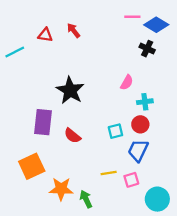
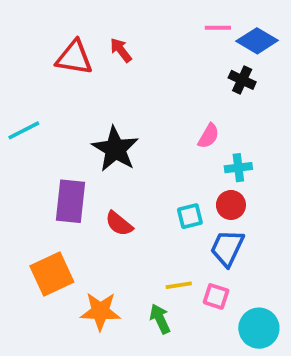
red triangle: (45, 35) -> (74, 58), size x1.5
cyan line: (15, 52) -> (24, 130), moved
pink square: (131, 180) -> (216, 296), turned 35
green arrow: (86, 199) -> (160, 319), moved

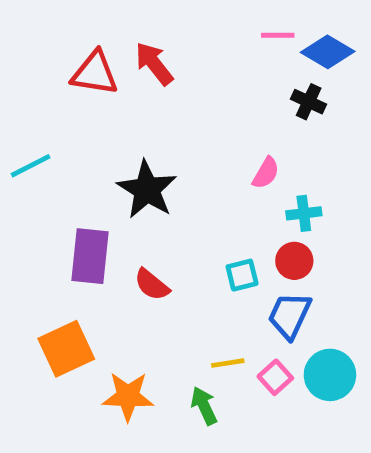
red arrow: (121, 50) -> (154, 64), size x1.4
pink square: (216, 296) -> (275, 377), turned 30
cyan circle: (259, 328) -> (330, 375), moved

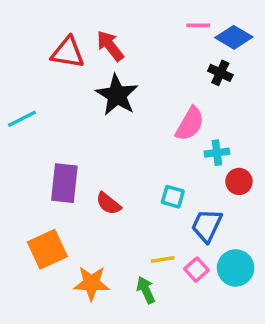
pink semicircle: (266, 173) -> (190, 124), size x1.5
black star: (147, 190) -> (117, 95), moved
red circle: (294, 261) -> (239, 181), moved
cyan square: (242, 275) -> (173, 197), turned 30

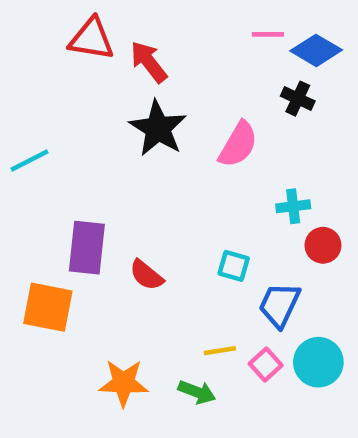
red triangle: (68, 53) -> (91, 39), moved
pink semicircle: (190, 124) -> (238, 144), moved
orange square: (47, 249) -> (48, 307), moved, turned 36
green arrow: (146, 290) -> (197, 392), turned 136

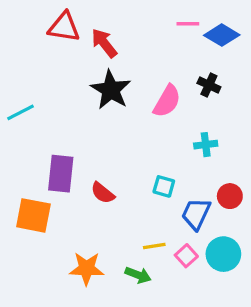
black cross: (298, 99) -> (209, 85), moved
red circle: (323, 245) -> (230, 196), moved

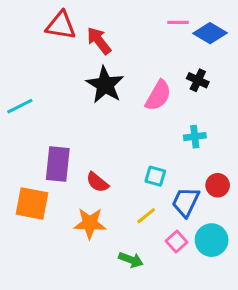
yellow line: (154, 246) -> (146, 216), moved, turned -30
orange star: (87, 269) -> (90, 223), moved

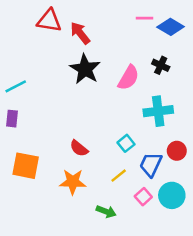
cyan cross: (195, 137) -> (158, 111), size x1.6
purple rectangle: (58, 164) -> (12, 119), moved, size x0.6
cyan square: (155, 176) -> (126, 143), turned 35

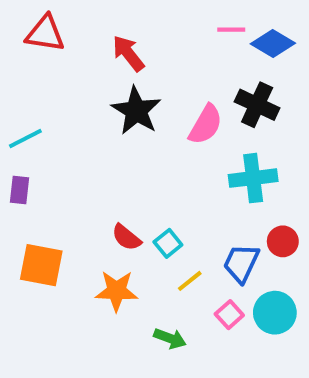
red triangle: (49, 21) -> (45, 34), moved
black cross: (161, 65) -> (257, 105), size x1.5
cyan square: (126, 143) -> (168, 243), moved

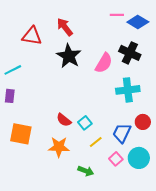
red triangle: (45, 34) -> (32, 36), moved

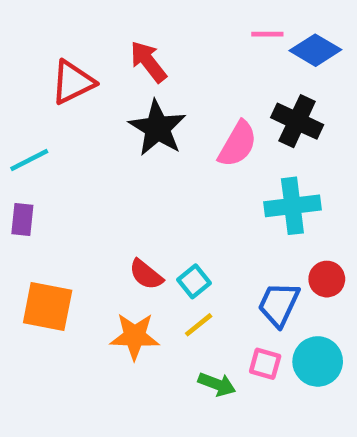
red triangle: (32, 36) -> (73, 82), turned -35
yellow line: (96, 142) -> (199, 325), moved
pink square: (116, 159) -> (265, 364), turned -32
green arrow: (86, 171) -> (217, 384), moved

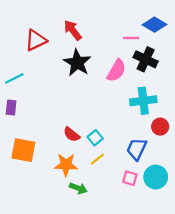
pink line: (267, 34) -> (131, 38), moved
red circle: (327, 279) -> (160, 127), moved
green arrow: (217, 384) -> (78, 188), moved

